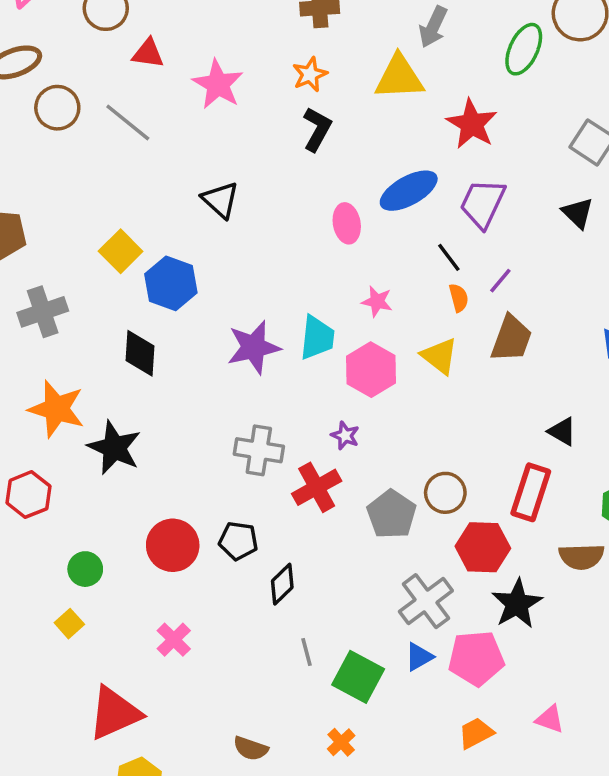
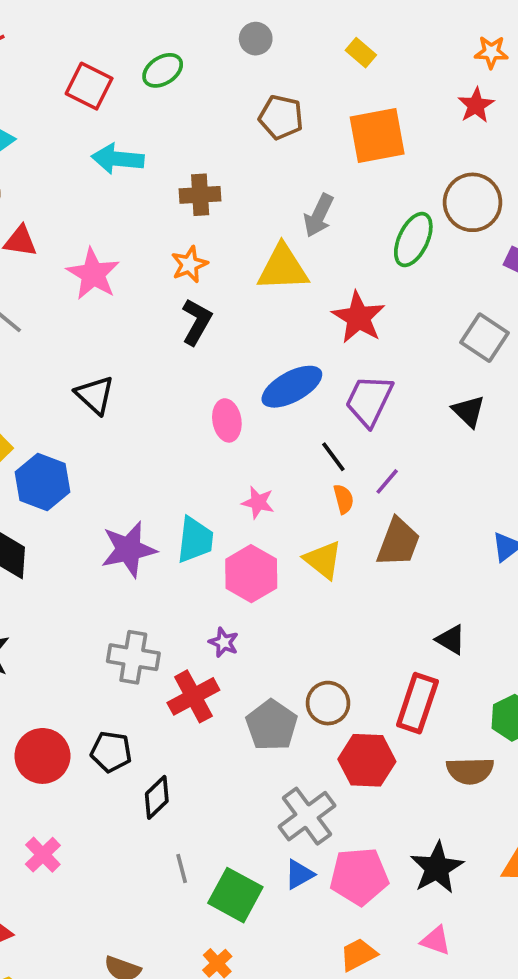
black star: (517, 604) -> (437, 868), moved

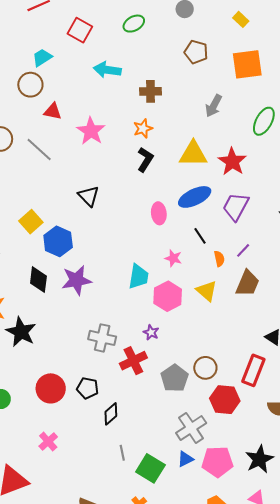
red square: (89, 86) -> (80, 30), moved
yellow triangle: (283, 268) -> (193, 154), moved
black line: (333, 457) -> (200, 236), moved
purple star: (129, 549) -> (77, 280), moved

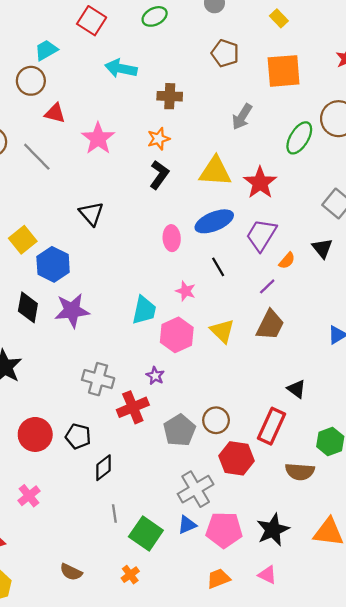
orange semicircle: (219, 259) -> (287, 261), moved, turned 49

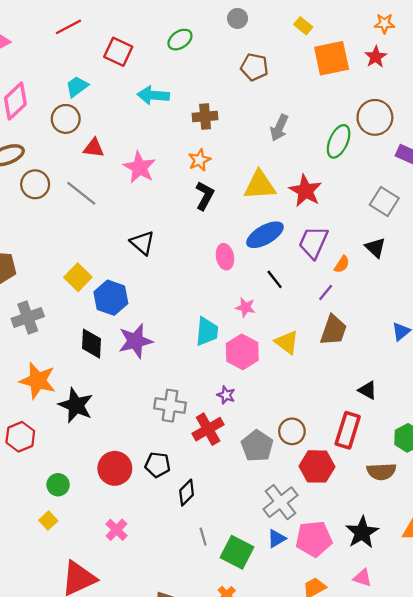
orange square: (284, 71) -> (332, 58), moved

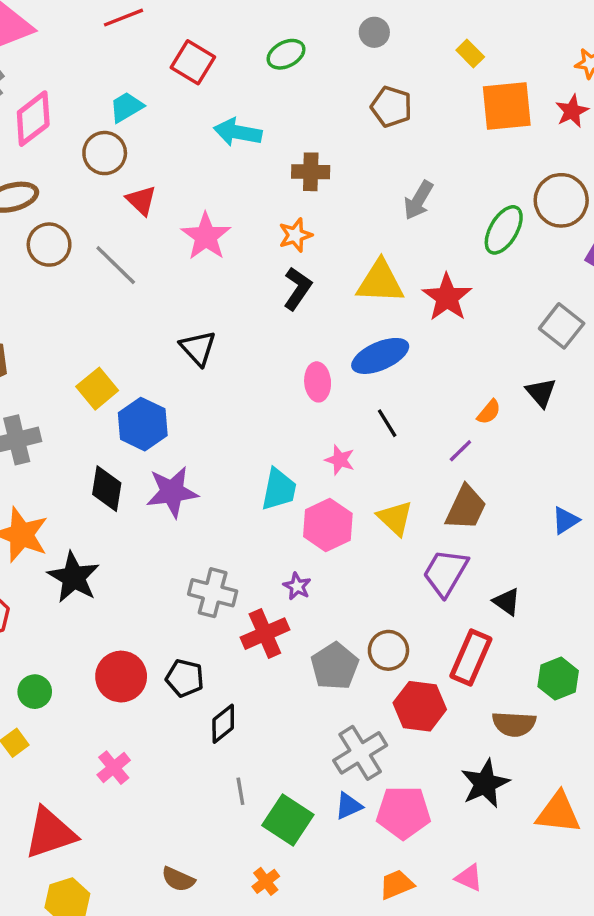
red triangle: (94, 148) -> (141, 200), turned 30
purple trapezoid: (313, 242) -> (445, 573), moved
black star: (362, 532) -> (485, 783), moved

